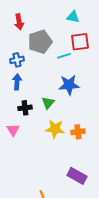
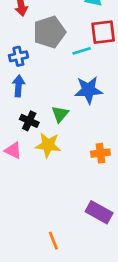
black cross: (25, 108) -> (29, 121), turned 32
yellow star: (55, 129) -> (48, 145), moved
pink triangle: (13, 130) -> (13, 150), turned -32

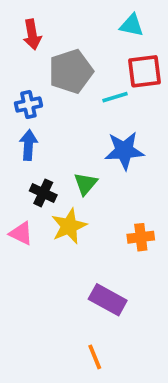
yellow star: (48, 145) -> (69, 226), turned -30
purple rectangle: (99, 212) -> (108, 300), moved
orange line: (53, 241) -> (95, 357), moved

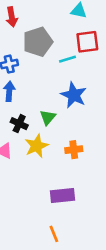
blue star: (124, 151) -> (74, 95), turned 30
orange cross: (141, 237) -> (74, 150), moved
purple rectangle: (108, 300) -> (63, 195), turned -35

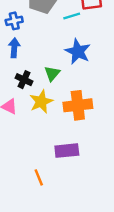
orange cross: (74, 150) -> (78, 105), size x1.6
orange line: (54, 234) -> (39, 177), moved

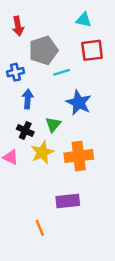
cyan line: (72, 16) -> (62, 72), moved
blue arrow: (14, 48) -> (28, 99), moved

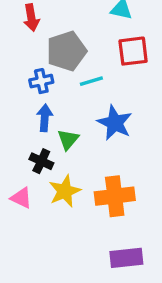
blue cross: (15, 72) -> (41, 81), moved
green triangle: (53, 124) -> (68, 139), moved
purple rectangle: (68, 201) -> (126, 258), moved

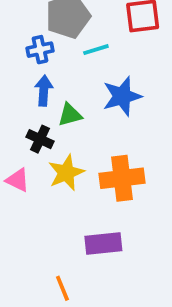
blue star: (115, 123) -> (122, 96), turned 30
green triangle: (68, 139) -> (70, 115), turned 35
purple rectangle: (126, 258) -> (103, 244), moved

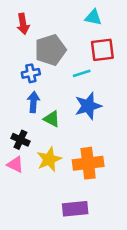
cyan line: (96, 50) -> (82, 73), moved
green triangle: (70, 115) -> (52, 119), turned 42
black cross: (40, 139) -> (20, 140), moved

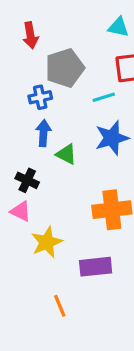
yellow star: (49, 159) -> (47, 242), moved

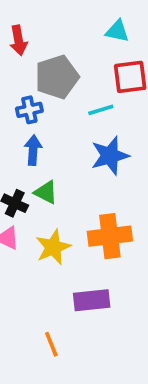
green triangle: (66, 154) -> (46, 192), moved
yellow star: (47, 242) -> (53, 247), moved

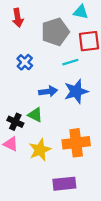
gray pentagon: (57, 77) -> (55, 32), moved
blue cross: (29, 110) -> (25, 62), turned -35
blue arrow: (33, 150) -> (48, 91), moved, turned 78

